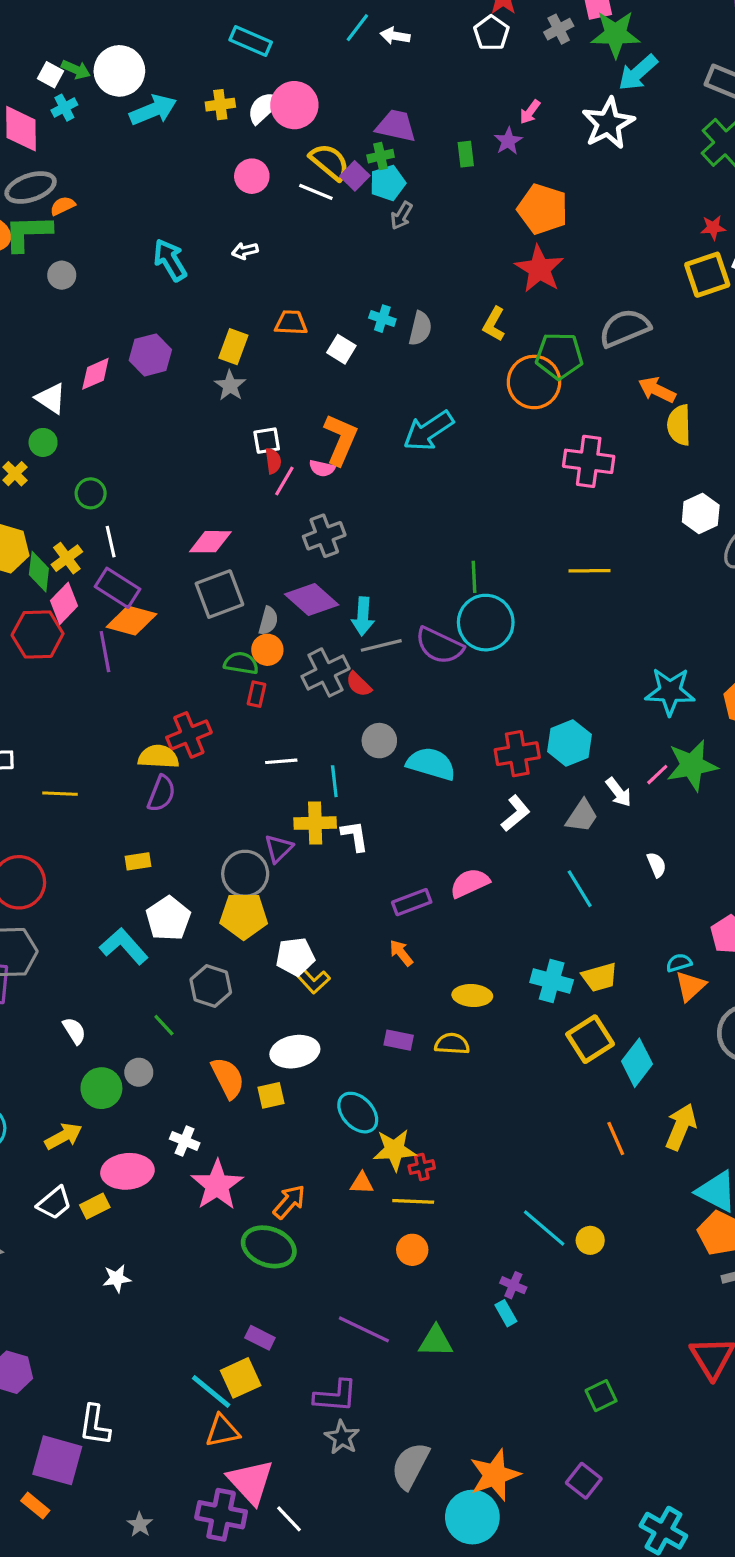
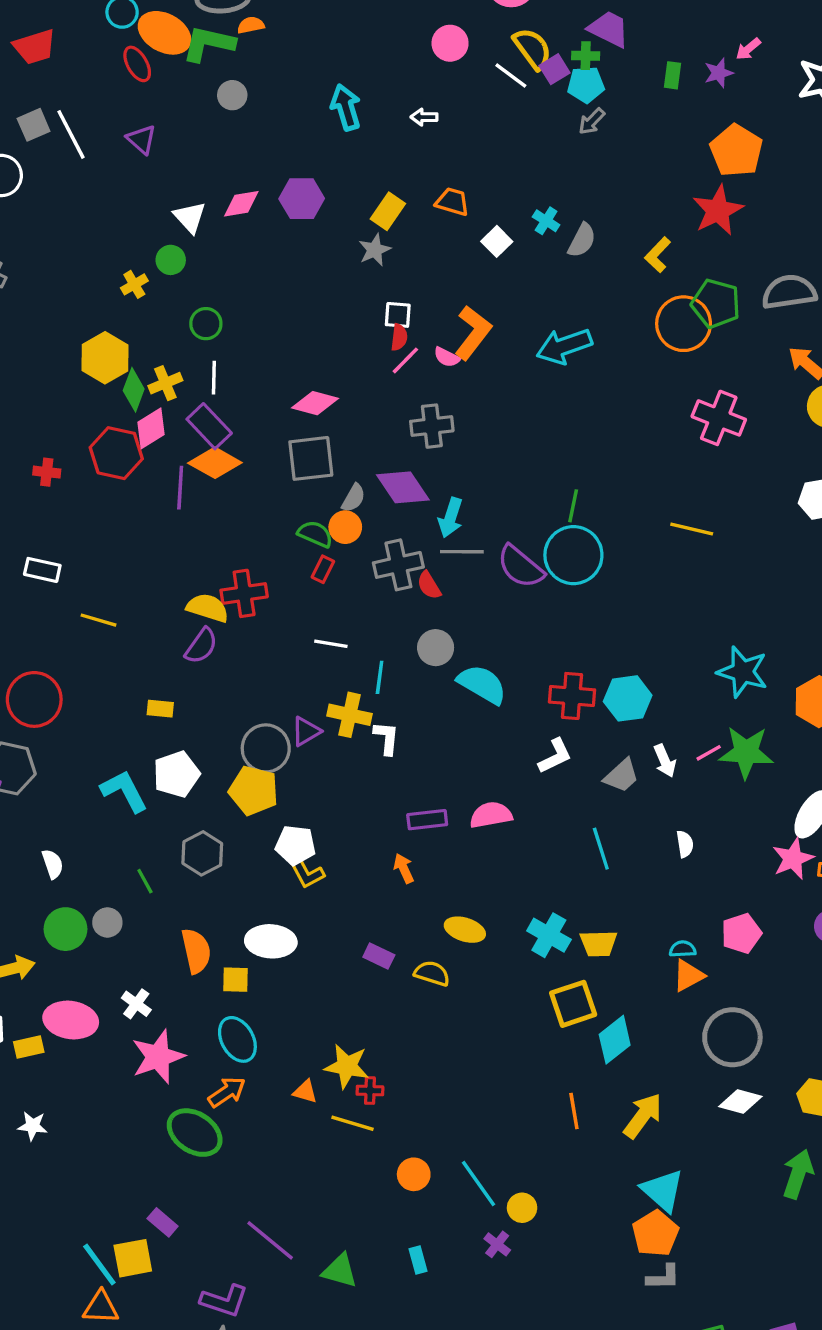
cyan ellipse: (358, 1113) -> (237, 1039), moved
orange circle: (412, 1250) -> (414, 1174), moved
purple cross: (513, 1285) -> (497, 1244), moved

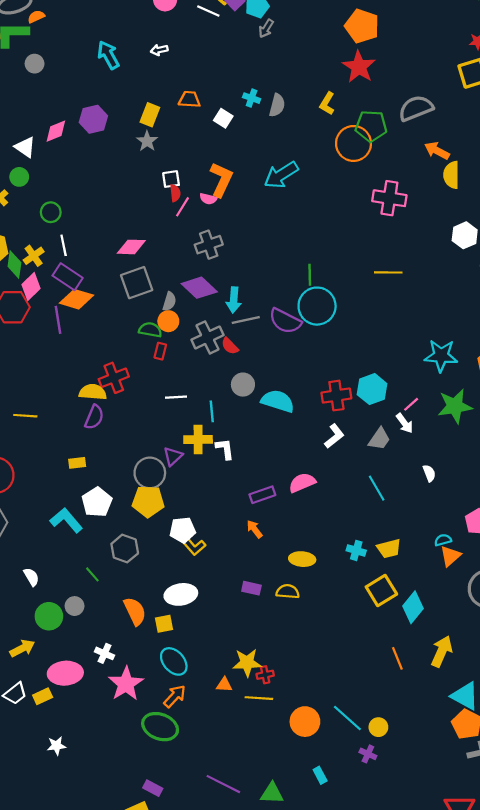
pink line: (709, 753) -> (411, 404), moved
cyan cross: (549, 935) -> (356, 550), size x0.7
orange circle: (414, 1174) -> (305, 722), size x1.4

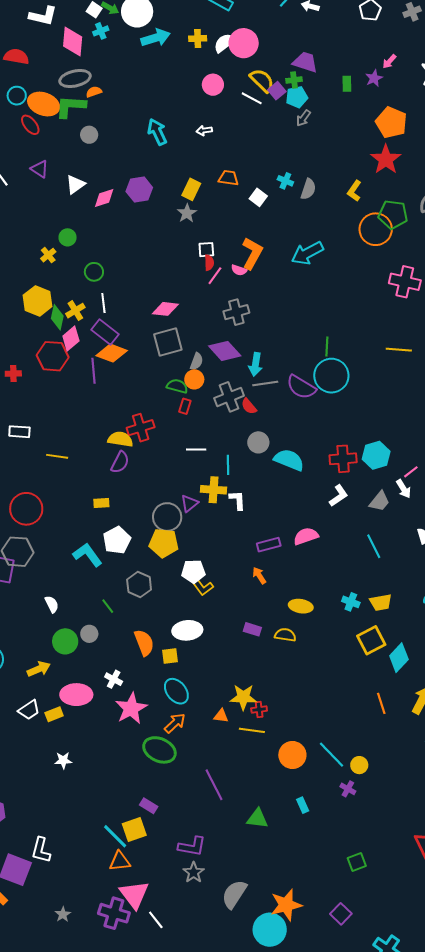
white triangle: (25, 147) -> (75, 185), moved, turned 45
purple line: (223, 784) -> (214, 785), moved, turned 32

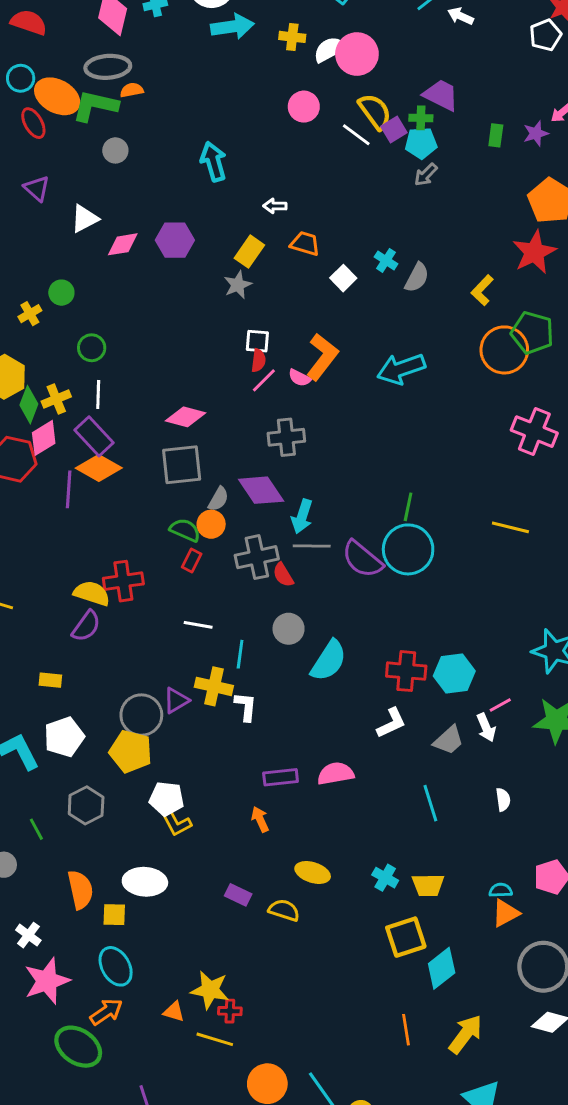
white arrow: (204, 131) -> (275, 206), moved
cyan semicircle: (289, 460) -> (329, 661), turned 92

